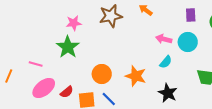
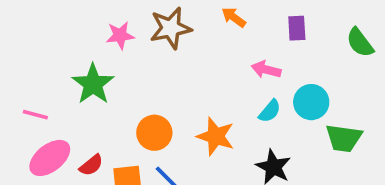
purple rectangle: (191, 15) -> (297, 28), moved
pink star: (74, 23) -> (120, 35), moved
cyan circle: (188, 42) -> (311, 102), moved

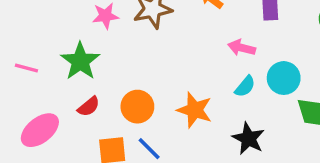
pink line: (35, 115) -> (26, 68), moved
red semicircle: (91, 165) -> (89, 107), moved

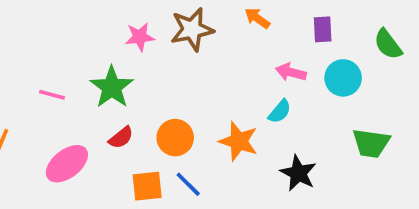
cyan circle: (284, 78) -> (343, 78), moved
cyan semicircle: (245, 86) -> (280, 111), moved

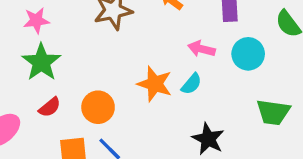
pink star: (140, 37) -> (36, 20), moved
orange star: (239, 141) -> (155, 84), moved

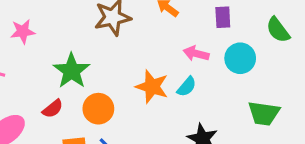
pink star: (36, 20) -> (23, 31), moved
green star: (41, 62) -> (72, 71), moved

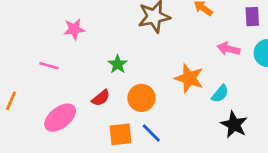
green star: (72, 71) -> (118, 64), size x0.6
cyan semicircle: (187, 87) -> (220, 94), moved

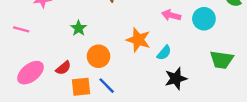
red semicircle: (101, 98) -> (63, 68), moved
black star: (234, 125) -> (176, 79), turned 30

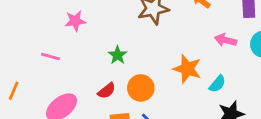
red semicircle: (63, 68) -> (107, 91), moved

